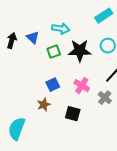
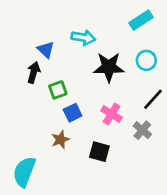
black arrow: (12, 41) -> (34, 72), moved
green square: (54, 52) -> (58, 90), moved

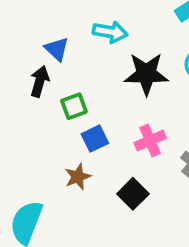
pink cross: (111, 114) -> (150, 140), turned 35
black square: (99, 152) -> (133, 194), turned 30

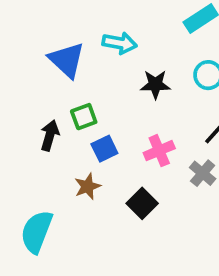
blue triangle: (57, 49) -> (67, 60), size x1.5
black star: (146, 74) -> (155, 85), size x0.7
black arrow: (40, 81) -> (50, 135), moved

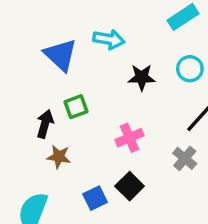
blue square: (104, 149) -> (95, 198), moved
pink cross: (159, 151) -> (130, 138), moved
brown star: (87, 186) -> (59, 157), moved, turned 30

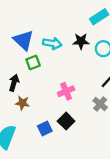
cyan arrow: (109, 39) -> (52, 43), moved
black star: (142, 77) -> (81, 41), moved
green square: (76, 107) -> (33, 63), moved

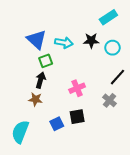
black arrow: (14, 83) -> (41, 80), moved
black square: (66, 121) -> (77, 117), turned 35

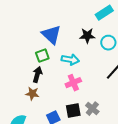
blue triangle: (36, 40) -> (51, 35), moved
cyan arrow: (64, 43) -> (70, 60), moved
gray cross: (109, 100) -> (92, 109), moved

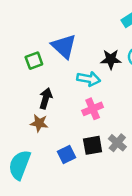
black star: (87, 36) -> (111, 59), moved
green square: (42, 56) -> (34, 61), moved

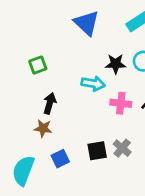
blue triangle: (64, 46) -> (87, 23), moved
pink cross: (93, 109) -> (121, 103), moved, turned 30
blue square: (67, 154) -> (60, 159), moved

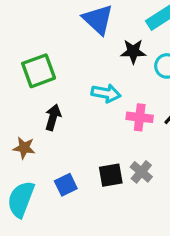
black star: (116, 64) -> (133, 52), moved
green square: (38, 65) -> (39, 71), size x1.5
brown star: (43, 128) -> (24, 148), moved

